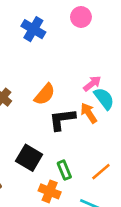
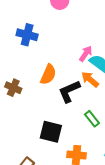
blue cross: (33, 29) -> (27, 35), moved
green rectangle: (64, 170) -> (92, 119), moved

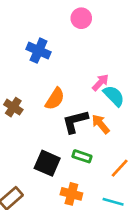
orange arrow: (90, 79) -> (101, 124), moved
green rectangle: (92, 119) -> (82, 156), moved, turned -42

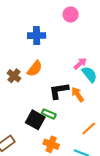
blue cross: (39, 51) -> (37, 36), turned -30
orange semicircle: (55, 99) -> (35, 69), moved
green rectangle: (82, 156) -> (49, 114), moved

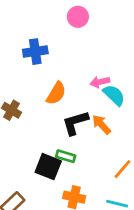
pink arrow: (80, 64) -> (100, 82), turned -144
orange semicircle: (35, 69) -> (56, 93), moved

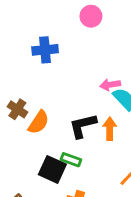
orange semicircle: (56, 93) -> (39, 122), moved
orange arrow: (101, 124) -> (110, 129), turned 40

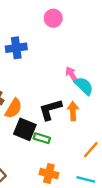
pink arrow: (110, 85) -> (72, 74), turned 70
black square: (52, 169) -> (25, 129), moved

